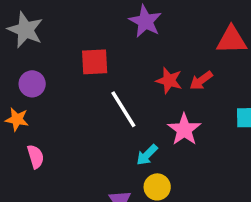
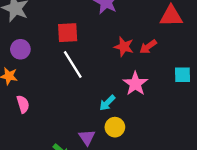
white line: (123, 109) -> (73, 65), moved

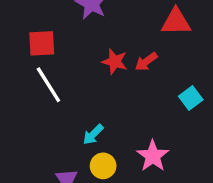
cyan square: (183, 75) -> (191, 98), turned -36
pink star: (135, 84) -> (153, 156), moved

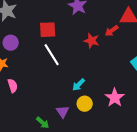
red arrow: (146, 62) -> (112, 31), moved

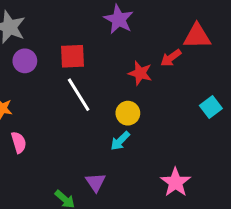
purple circle: (11, 43) -> (25, 61), moved
pink star: (115, 98) -> (176, 182), moved
yellow circle: (85, 104) -> (128, 113), moved

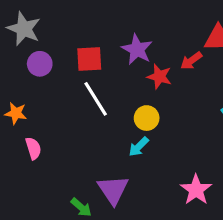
purple star: (119, 19) -> (137, 49), moved
purple triangle: (96, 182) -> (113, 190), size x1.5

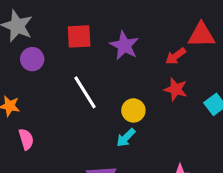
red square: (89, 59) -> (79, 36), moved
red star: (159, 77) -> (176, 89), moved

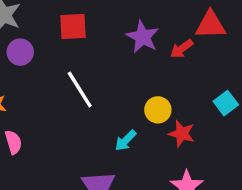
purple star: (124, 46) -> (143, 37), moved
red star: (176, 89) -> (182, 134), moved
yellow circle: (133, 110) -> (158, 110), moved

